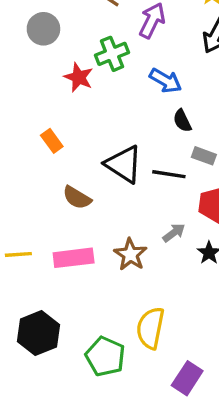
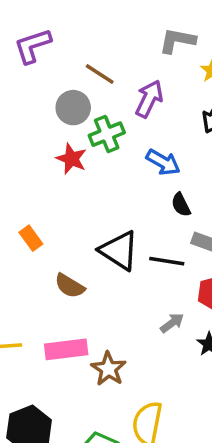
gray circle: (43, 29) -> (73, 108), moved
orange rectangle: (52, 141) -> (31, 238), moved
brown star: (130, 254) -> (108, 369), moved

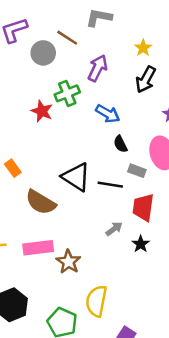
gray L-shape: (177, 41) -> (99, 17), moved
brown line: (100, 74) -> (67, 38), moved
gray circle: (73, 108) -> (43, 53), moved
brown semicircle: (70, 286) -> (41, 202), size x1.4

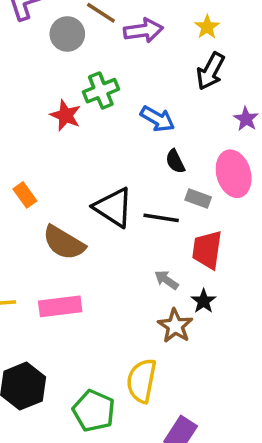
purple arrow: (98, 68) -> (143, 30), moved, turned 56
gray arrow: (114, 229) -> (166, 280), turned -108
brown star: (69, 262) -> (175, 326), moved

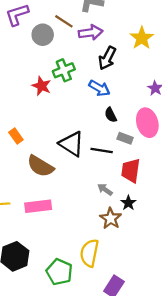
yellow star: (207, 27) -> (142, 38), moved, size x1.5
black arrow: (211, 71) -> (107, 58), moved

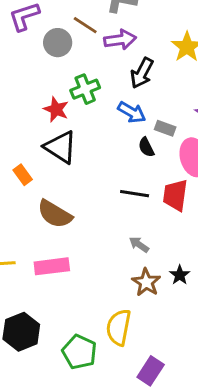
gray rectangle: (125, 138) -> (165, 128), moved
black triangle: (72, 144) -> (61, 147), moved
red trapezoid: (131, 171) -> (175, 195), moved
black star: (128, 203) -> (180, 275), moved

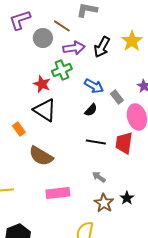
purple arrow: (120, 40) -> (74, 48), moved
black arrow: (142, 73) -> (102, 47), moved
gray rectangle: (165, 128) -> (117, 97), turned 32
black semicircle: (146, 147) -> (91, 110), moved, turned -112
pink rectangle: (52, 266) -> (58, 193), moved

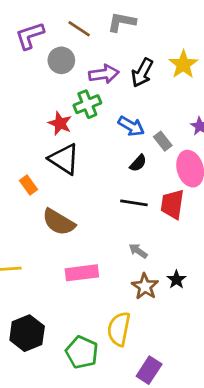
brown line: (62, 26) -> (79, 29), moved
black semicircle: (91, 110) -> (138, 163), moved

